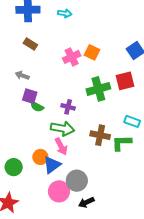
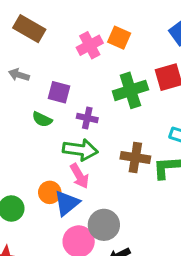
brown rectangle: (30, 44) -> (29, 29), size x1.5
purple square: (30, 96) -> (59, 92), moved

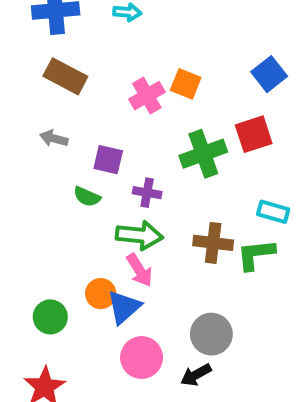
gray circle: (104, 225) -> (211, 334), moved

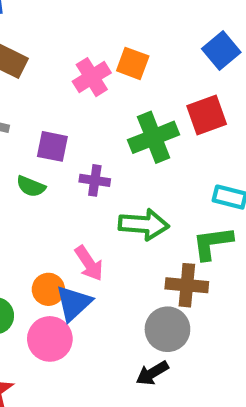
green arrow: (139, 235) -> (144, 224), moved
brown cross: (213, 243) -> (187, 285), moved
pink circle: (142, 358) -> (50, 339), moved

